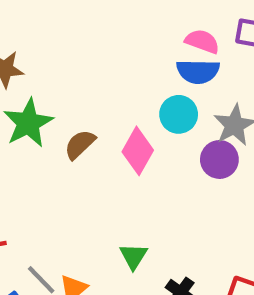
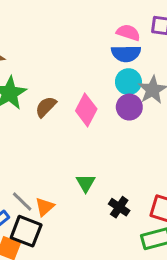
cyan circle: (179, 114) -> (128, 82), moved
purple circle: (219, 159) -> (129, 107), moved

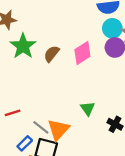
pink diamond: (86, 110) -> (82, 53), turned 35
orange triangle: (45, 207) -> (58, 130), size x1.5

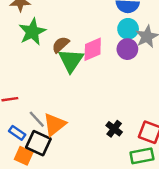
green triangle: (88, 108) -> (71, 60), moved, size x1.6
blue rectangle: (25, 143) -> (17, 133), turned 70

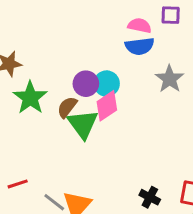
cyan circle: (128, 29) -> (107, 84), moved
purple circle: (127, 49) -> (86, 84), moved

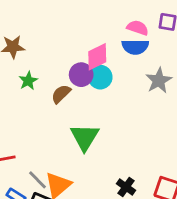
green star: (30, 98) -> (28, 81), size x0.6
pink diamond: (107, 106) -> (97, 57), moved
green triangle: (83, 124) -> (85, 137), moved

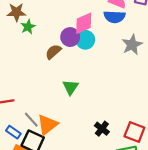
green star: (28, 81) -> (28, 27), moved
green triangle: (85, 137) -> (71, 87), size x0.7

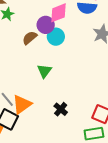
cyan circle: (85, 40) -> (56, 37), moved
black cross: (102, 129) -> (61, 109), moved

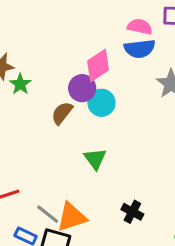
orange triangle: (22, 104) -> (72, 217), turned 30

